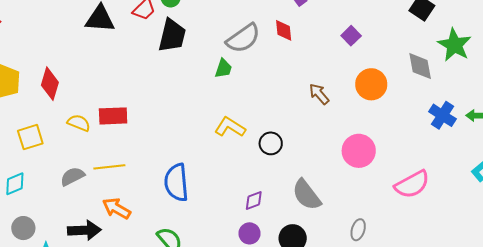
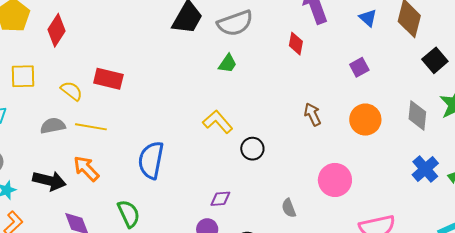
gray semicircle: (243, 38) -> (235, 23), moved
yellow semicircle: (79, 123) -> (72, 91), moved
gray semicircle: (307, 195) -> (289, 208), moved, size x0.6

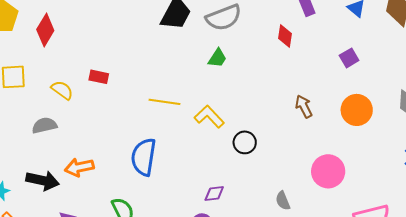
red rectangle: (108, 79) -> (99, 77), size x0.7
yellow line: (91, 127) -> (165, 102), moved
orange arrow: (86, 169) -> (79, 167), turned -56

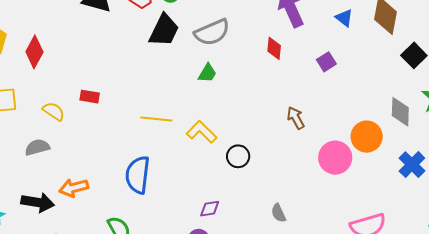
purple square: (349, 58) -> (326, 62), moved
orange circle: (357, 110) -> (367, 137), moved
pink circle: (328, 171) -> (335, 158), moved

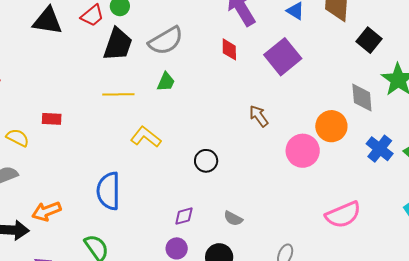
purple square: (326, 62) -> (283, 57), size x1.8
yellow line: (156, 119) -> (118, 94), moved
yellow L-shape: (202, 132) -> (146, 137), moved
gray semicircle: (279, 213) -> (233, 218), moved, turned -30

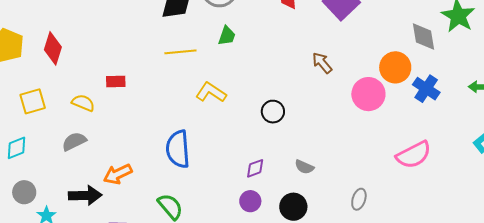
blue cross: (380, 149) -> (426, 89), moved

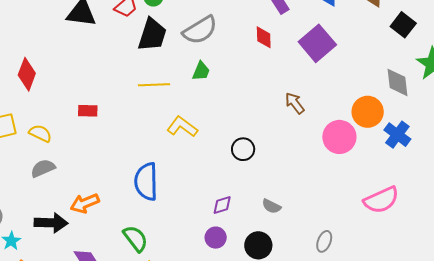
yellow semicircle: (83, 103) -> (40, 133), moved

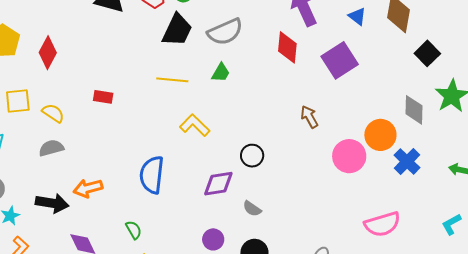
red diamond: (264, 37) -> (287, 47), size x1.4
purple diamond: (222, 205) -> (218, 184), moved, size x1.5
gray semicircle: (271, 206) -> (252, 209), moved
green semicircle: (135, 239) -> (134, 230), size x0.7

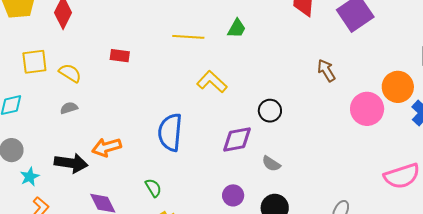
gray semicircle: (51, 148) -> (69, 108), size x0.7

